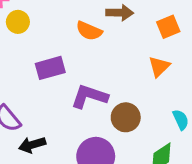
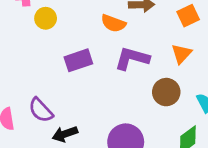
purple L-shape: (89, 96) -> (132, 58), moved
brown circle: (126, 117) -> (166, 92), moved

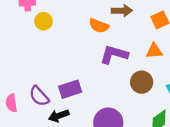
orange triangle: (181, 54) -> (154, 51), turned 42
purple rectangle: (78, 60) -> (70, 89), moved

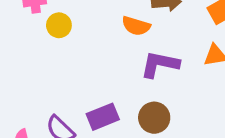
brown circle: (142, 82) -> (154, 118), moved

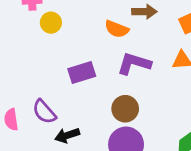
purple rectangle: (103, 117) -> (82, 72), moved

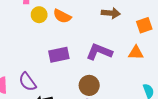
orange semicircle: (117, 29) -> (62, 16), moved

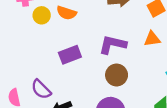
brown circle: (89, 85) -> (117, 75), moved

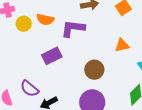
orange triangle: (152, 39) -> (122, 45), moved
purple L-shape: (113, 44) -> (73, 28), moved

